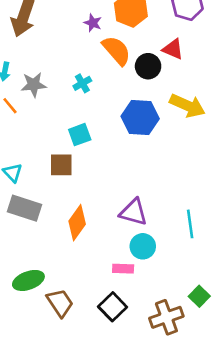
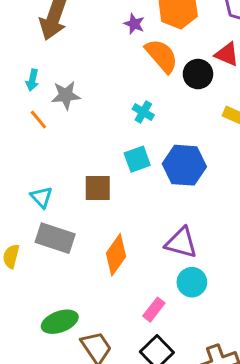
cyan cross: (82, 83) -> (143, 112), moved, turned -30
blue hexagon: (140, 117) -> (184, 165), moved
cyan square: (80, 135) -> (137, 159), moved
pink rectangle: (123, 269) -> (154, 310), moved, turned -54

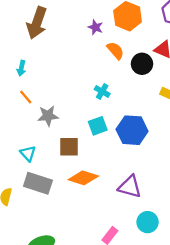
orange semicircle: (162, 56) -> (115, 51), size x0.7
gray star: (66, 95) -> (48, 116), moved
orange diamond: (116, 255) -> (83, 178), moved, turned 72
cyan circle: (192, 282) -> (148, 222), moved

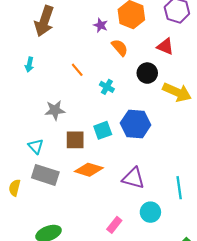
black circle: (142, 64) -> (147, 73), moved
orange line: (26, 97) -> (77, 70), moved
cyan square: (98, 126) -> (103, 130), moved

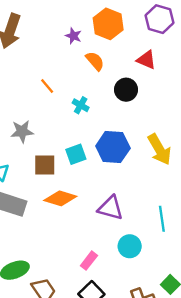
yellow arrow: (177, 92) -> (160, 149), moved, turned 36

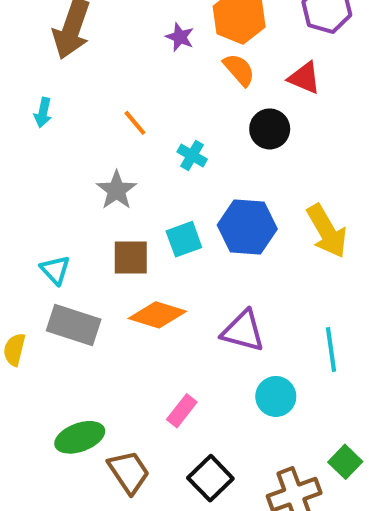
orange semicircle: (95, 61) -> (239, 70), moved
gray star: (22, 131) -> (117, 190), moved, turned -30
pink rectangle: (89, 261) -> (182, 411), moved

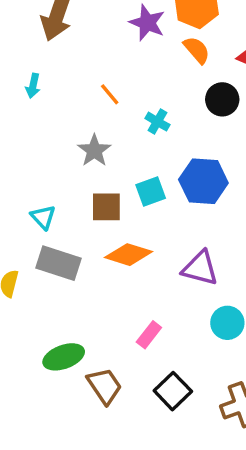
purple star: (180, 37) -> (147, 23), size x1.5

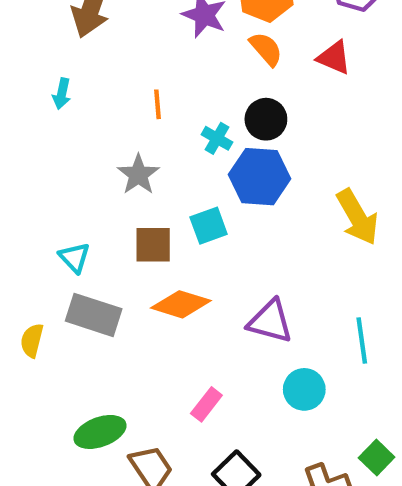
orange line: (110, 94) -> (157, 104), turned 35
black circle: (222, 99) -> (266, 119), moved
blue hexagon: (203, 181) -> (260, 177), moved

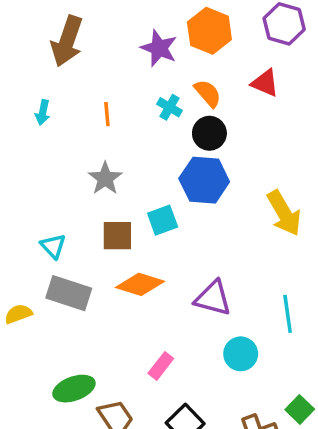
orange semicircle: (266, 49) -> (208, 93), moved
orange line: (157, 104) -> (107, 114), moved
cyan cross: (217, 138) -> (169, 107), moved
yellow semicircle: (32, 340) -> (18, 314), turned 56

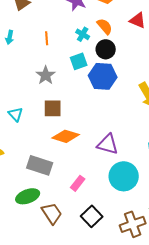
cyan square: (163, 220) -> (79, 61), moved
gray rectangle: (69, 293) -> (40, 165), moved
cyan circle: (241, 354) -> (124, 176), size x1.5

